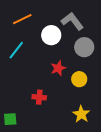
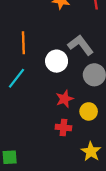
orange line: (22, 19) -> (23, 43), turned -66
red cross: (39, 97) -> (63, 127), moved

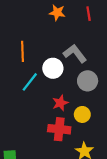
cyan line: (16, 78) -> (30, 82), moved
red cross: (63, 127) -> (59, 129), size x1.5

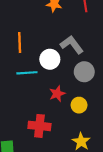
cyan line: (30, 82) -> (27, 73), turned 48
red cross: (59, 129) -> (39, 126), moved

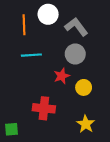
white circle: (50, 59) -> (48, 14), moved
gray circle: (84, 72) -> (75, 54), moved

